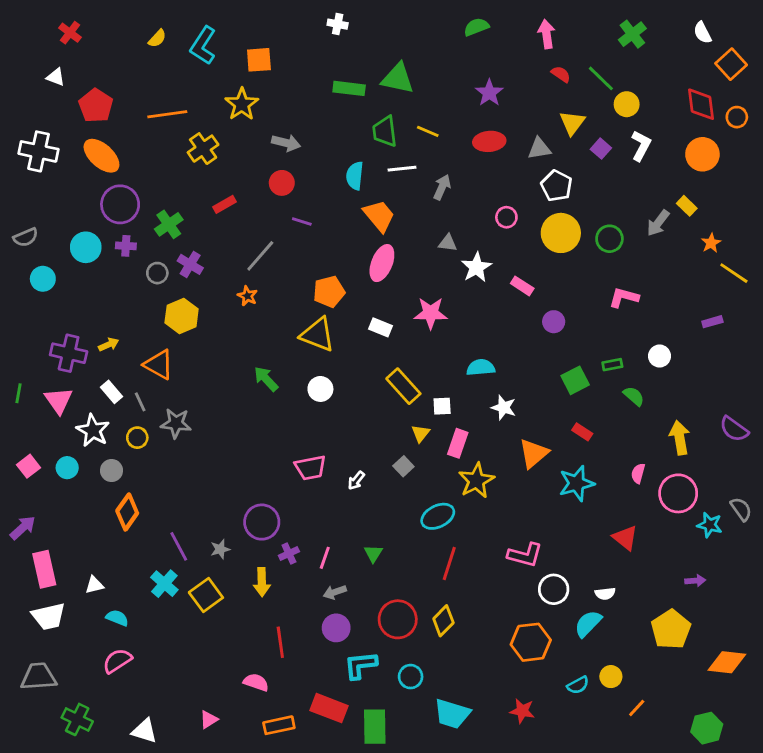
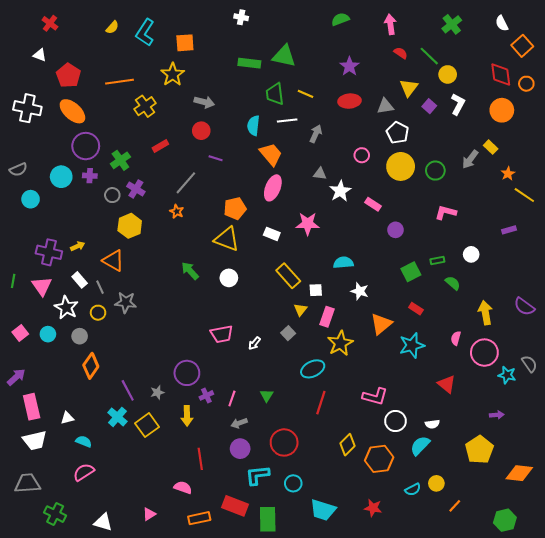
yellow diamond: (443, 621) -> (347, 445), moved

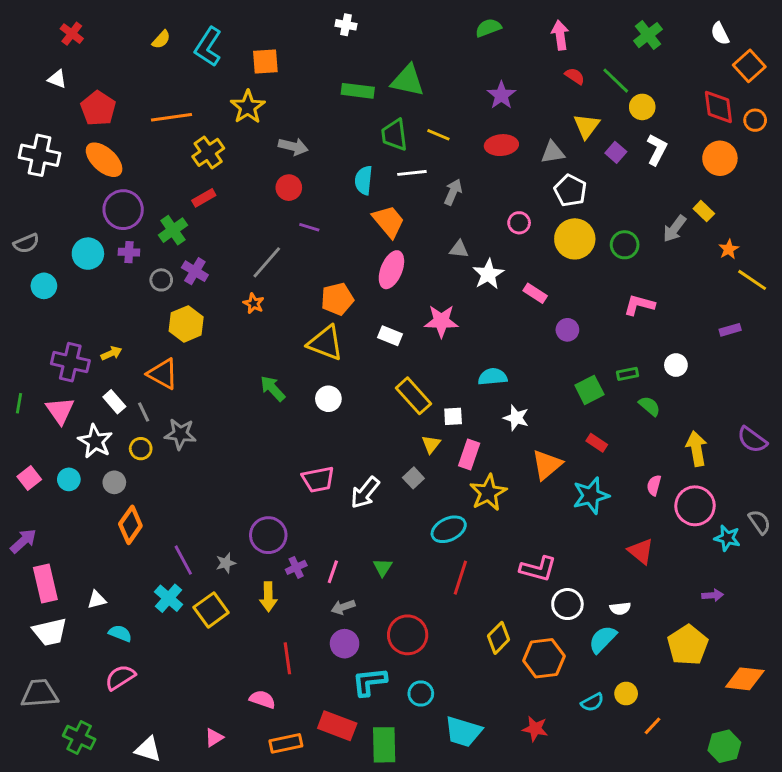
red rectangle: (160, 146) -> (204, 198), moved
white arrow: (254, 343) -> (365, 493), size x1.6

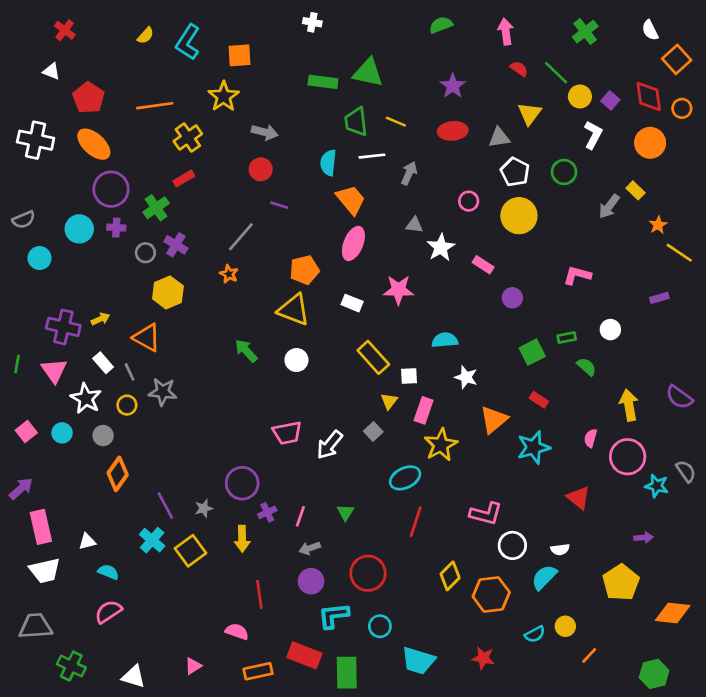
purple square: (616, 152) -> (610, 100), moved
green circle: (625, 245) -> (564, 172), moved

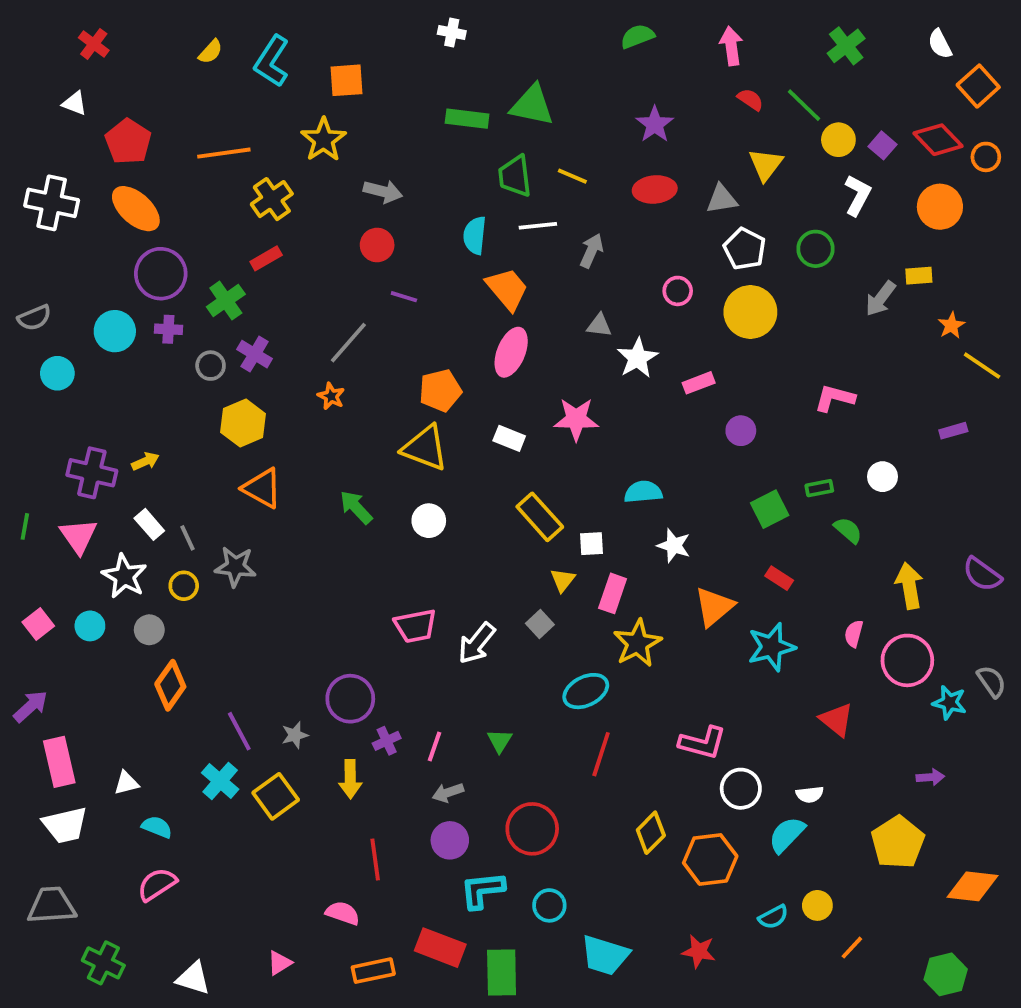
red diamond: (649, 96) -> (938, 140), turned -36
yellow rectangle: (636, 190) -> (919, 276), turned -48
pink rectangle: (483, 265) -> (699, 383), turned -54
orange triangle: (147, 338) -> (262, 488), moved

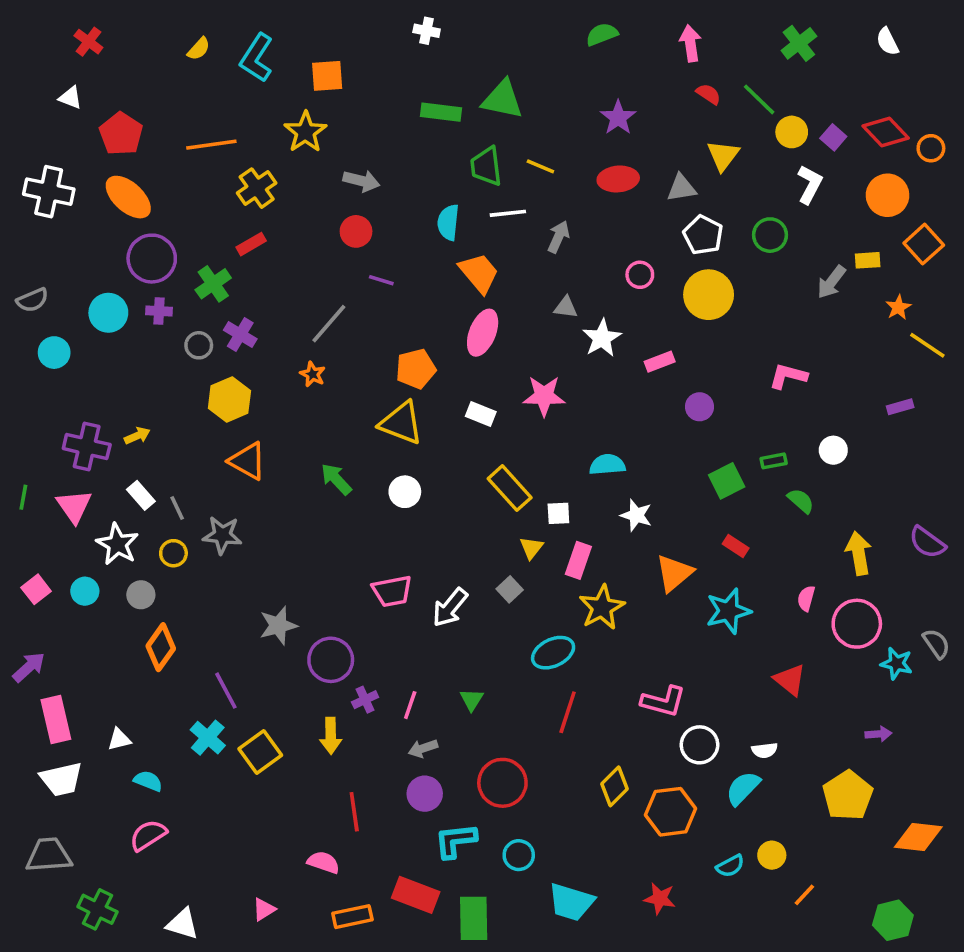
orange square: (978, 86) -> (924, 244), moved
gray star: (295, 735) -> (278, 626), moved, size x1.5

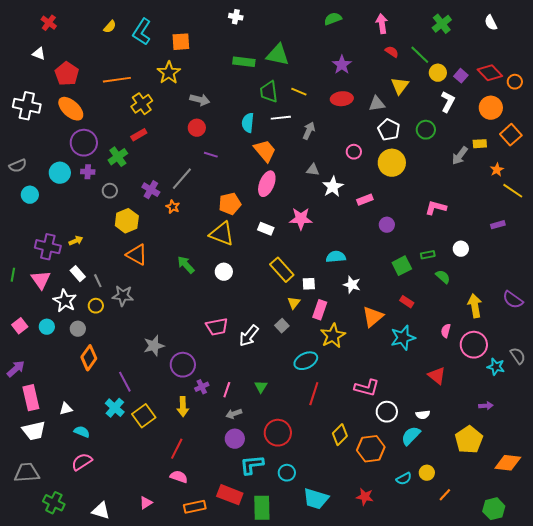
purple cross: (240, 334) -> (151, 190), moved
red line: (354, 812) -> (177, 449), moved, turned 35

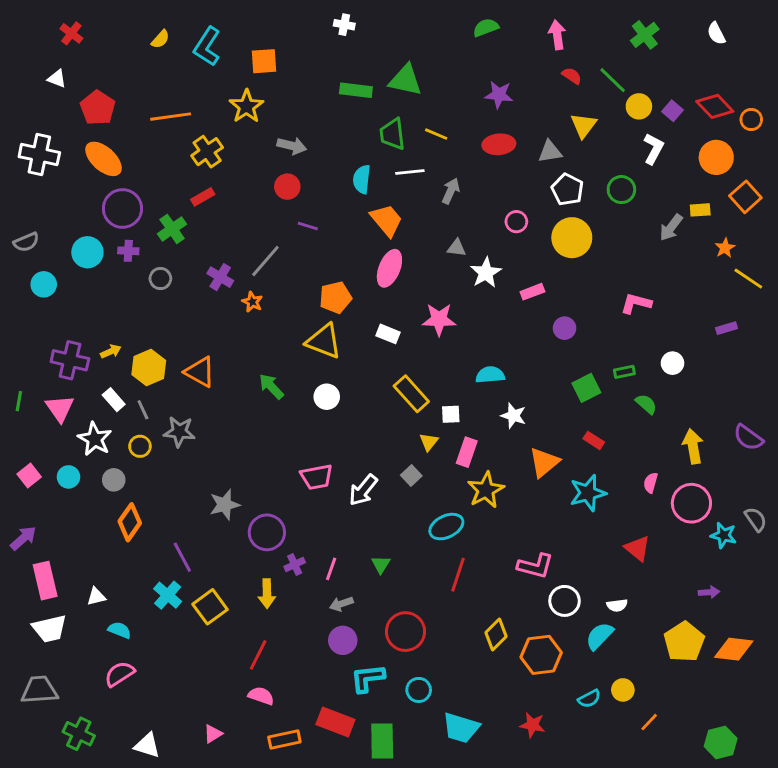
purple star: (342, 65) -> (499, 95), turned -30
yellow hexagon: (127, 221) -> (149, 368), moved
orange diamond: (508, 463) -> (734, 649), moved

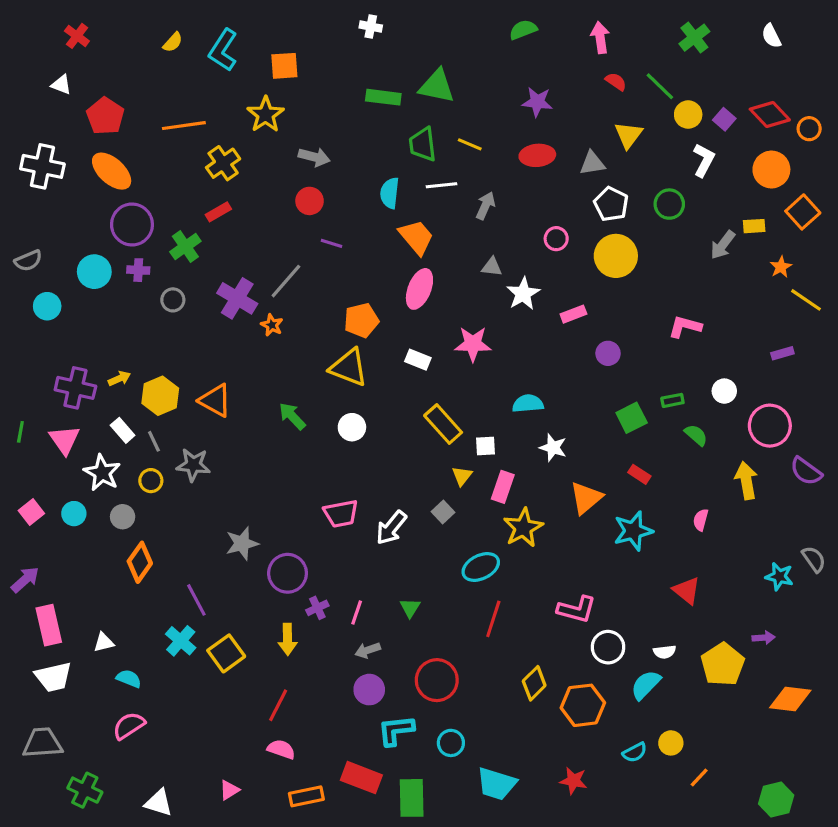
purple cross: (220, 277) -> (237, 298), size x1.4
pink circle: (691, 503) -> (770, 426), moved
yellow pentagon: (684, 642) -> (723, 664), moved

